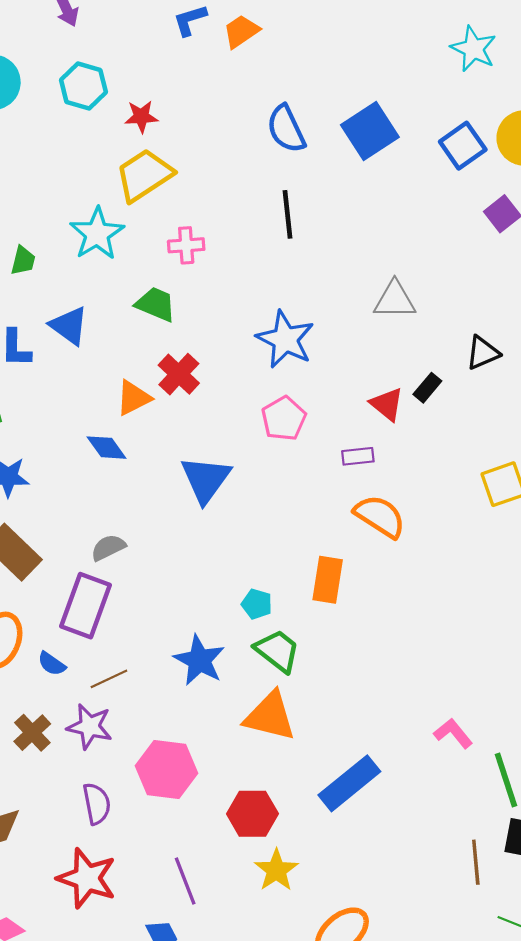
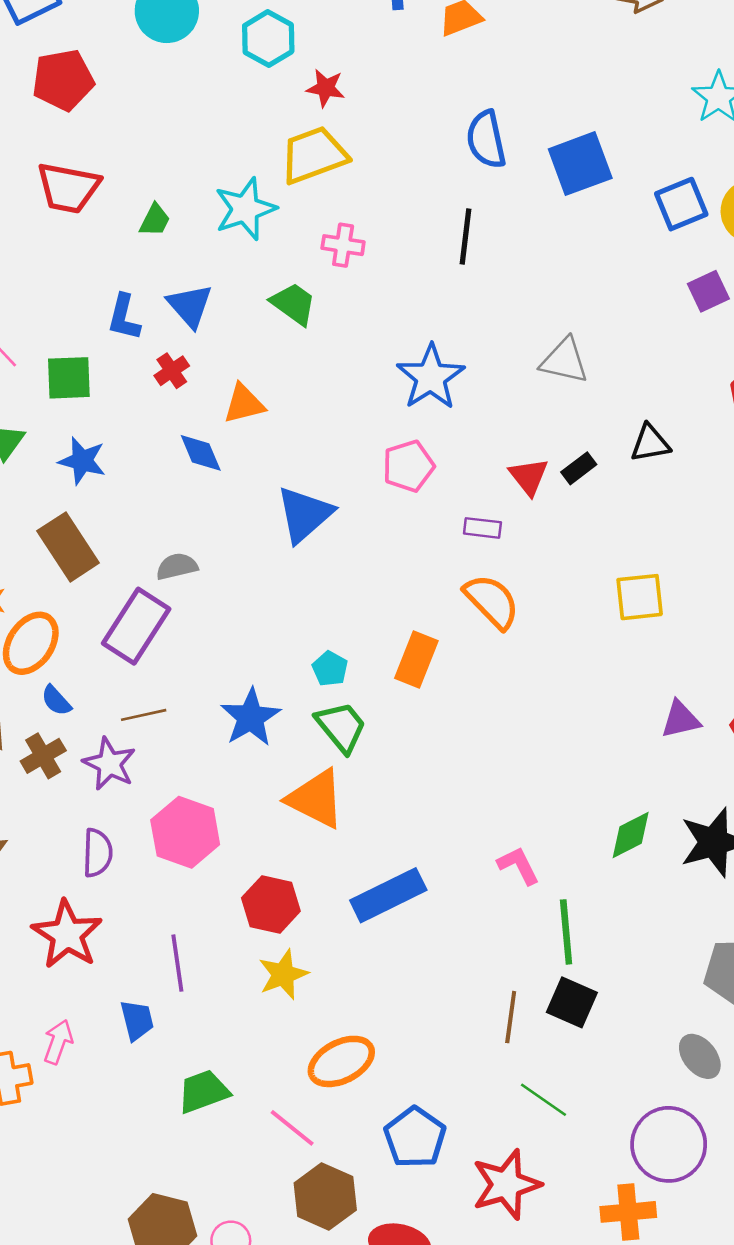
red cross: (179, 374) -> (172, 371), moved, size x0.7
blue semicircle: (52, 664) -> (56, 701), moved

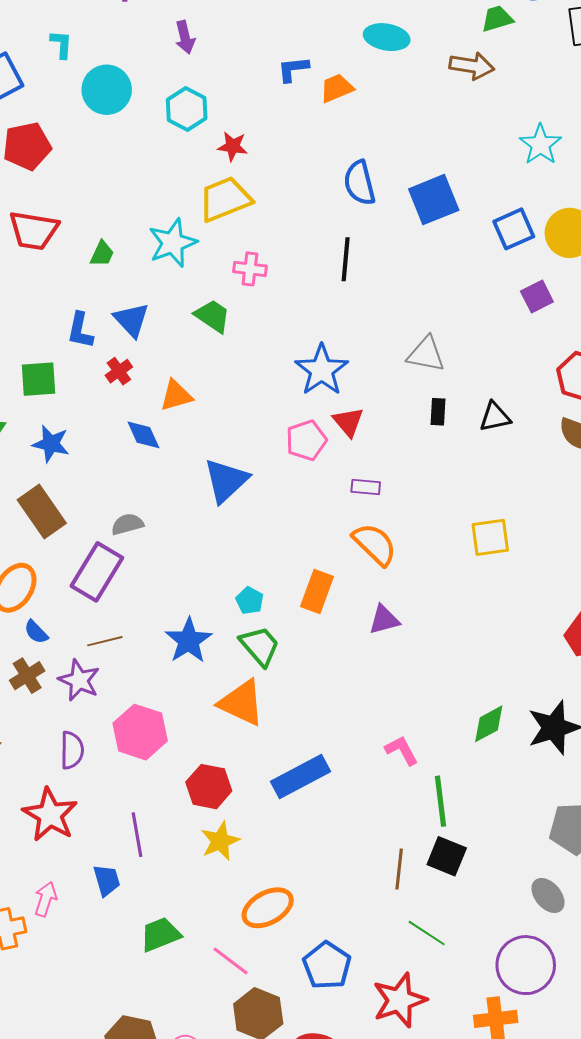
black rectangle: (579, 468) -> (438, 412), moved, turned -48
red triangle: (529, 477) -> (348, 422), moved
purple triangle: (681, 719) -> (384, 620), moved

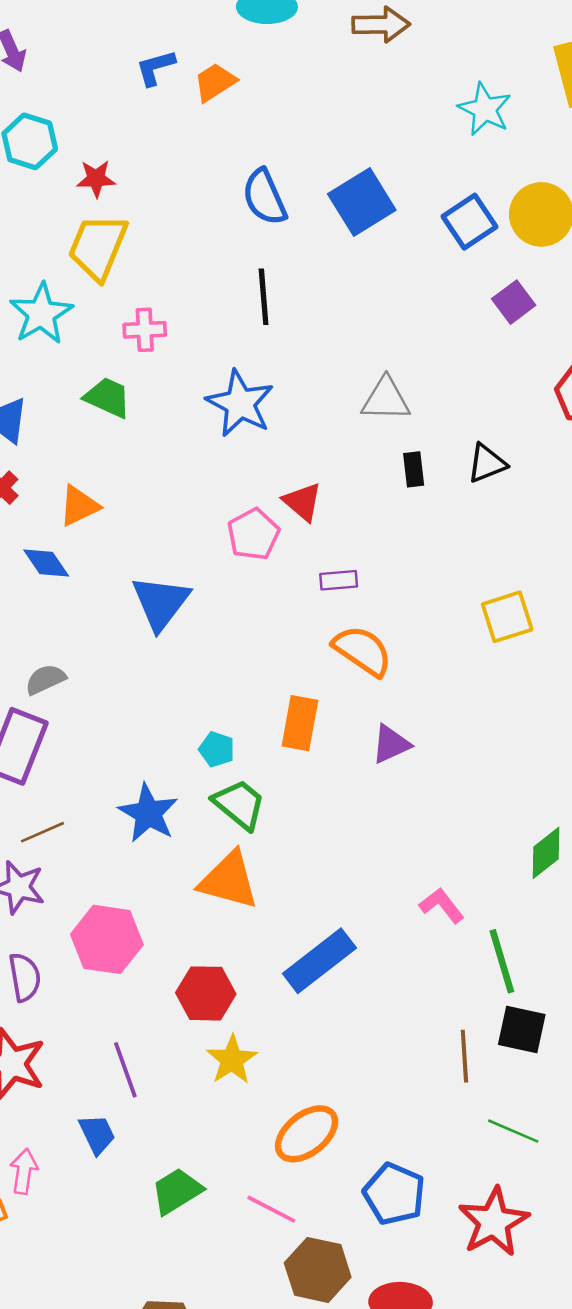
yellow trapezoid: (225, 199) -> (98, 247), turned -36
blue star: (322, 370) -> (240, 403), moved

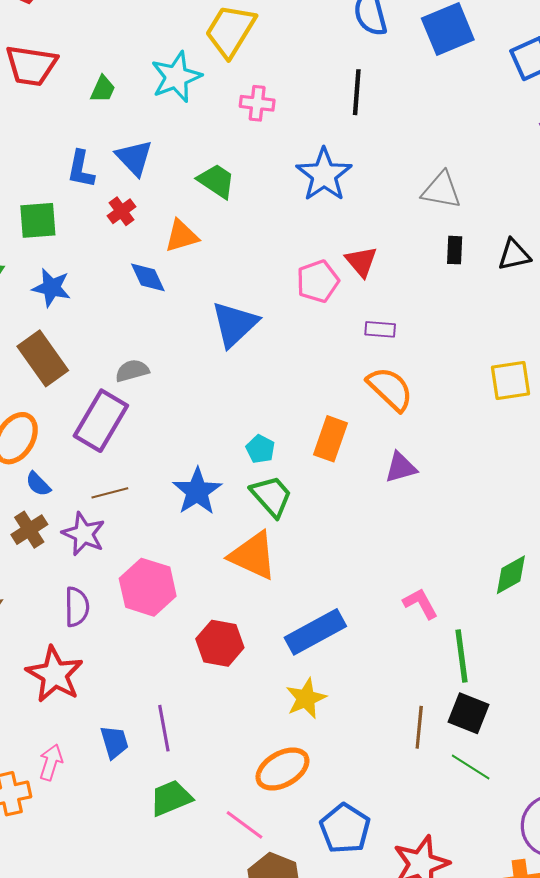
green trapezoid: (108, 398) -> (216, 181), moved
yellow star: (232, 1060) -> (306, 698), moved
purple line: (125, 1070) -> (164, 728), moved
green line: (513, 1131) -> (471, 767), moved

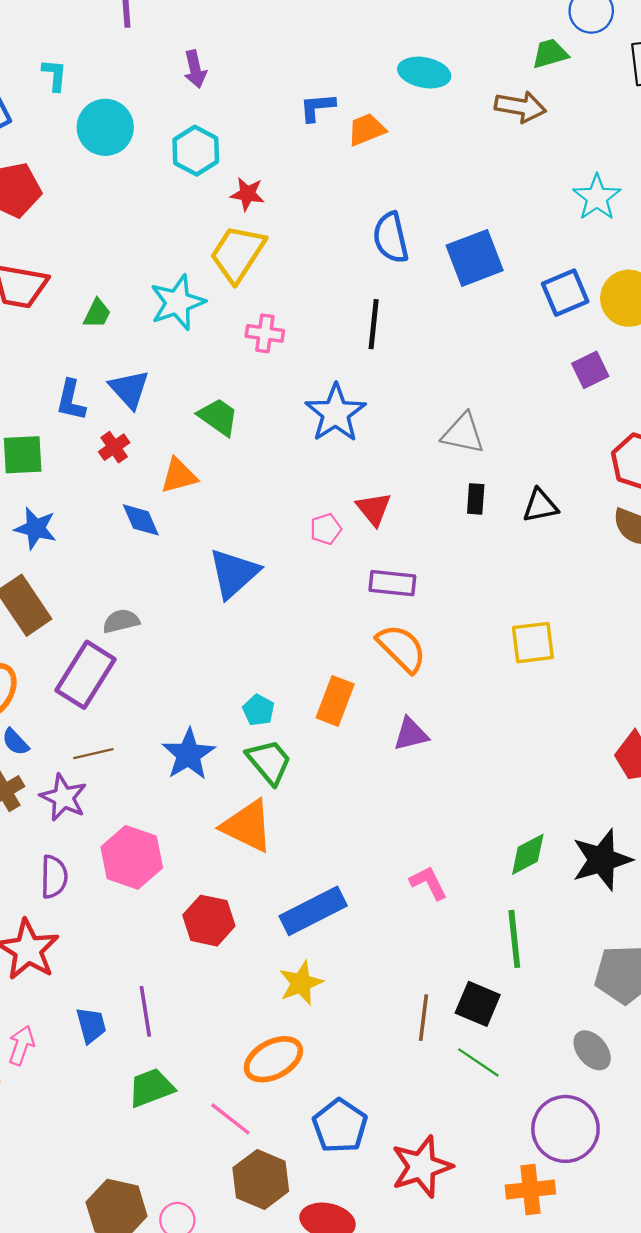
pink pentagon: (318, 281) -> (326, 529), size x0.7
purple rectangle: (380, 329) -> (392, 583), size x1.4
green line: (461, 656) -> (514, 939), moved

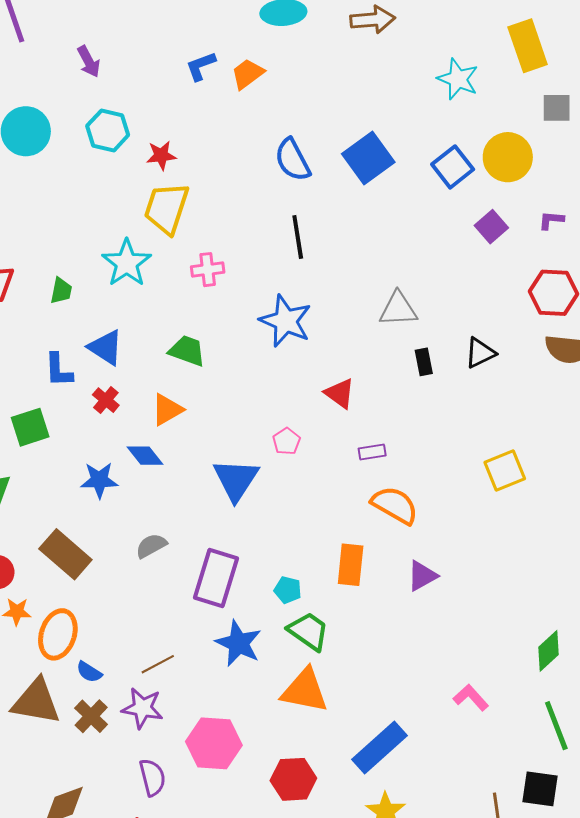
blue star: (36, 528) -> (99, 480), moved
pink pentagon: (326, 529) -> (286, 441), moved
purple rectangle: (392, 583) -> (372, 452), size x0.7
purple rectangle: (86, 675) -> (216, 578), moved

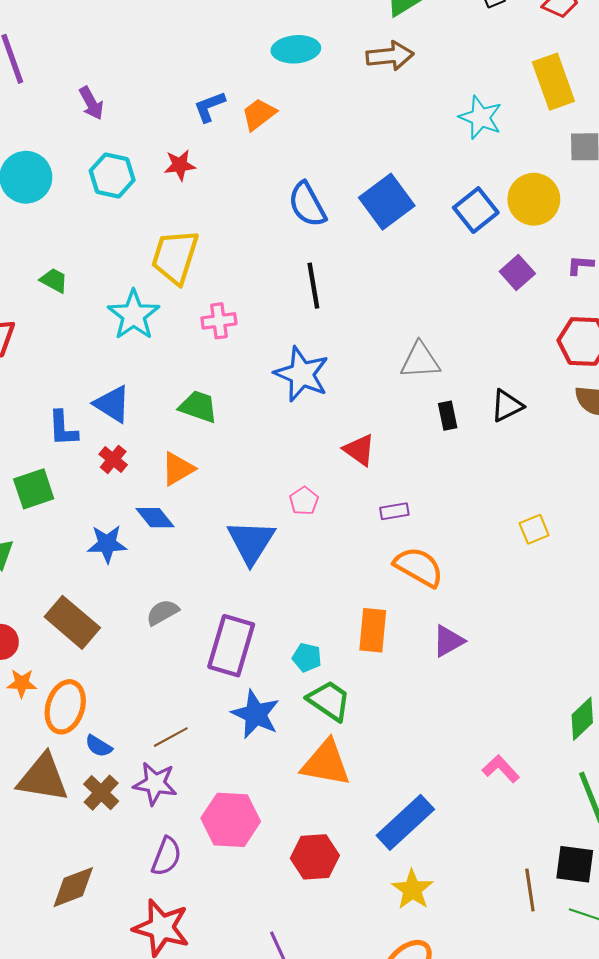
red star: (161, 155) -> (180, 165), moved
green trapezoid: (61, 291) -> (54, 280), moved, turned -72
yellow square: (505, 471) -> (534, 529), size x0.7
purple semicircle: (152, 777) -> (166, 856), turned 36

